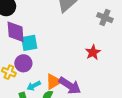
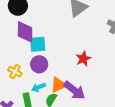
red star: (93, 52) -> (83, 59), moved
purple circle: (23, 63) -> (39, 64), moved

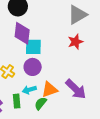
red star: (83, 59) -> (75, 42), moved
purple arrow: (74, 90) -> (76, 89), moved

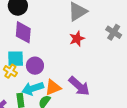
cyan square: (33, 47) -> (16, 59), moved
cyan arrow: (29, 90) -> (33, 88), size x1.5

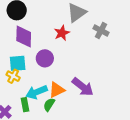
gray cross: (114, 32) -> (101, 31), moved
red star: (77, 39) -> (62, 33), moved
purple circle: (35, 66) -> (45, 58), moved

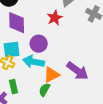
cyan arrow: (37, 92) -> (34, 62), moved, turned 35
green rectangle: (25, 105) -> (13, 87), moved

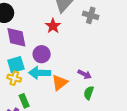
purple arrow: (77, 71) -> (85, 74), size x0.6
green semicircle: (44, 90) -> (89, 93), moved

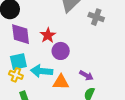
red star: (53, 26) -> (48, 35), moved
purple circle: (42, 54) -> (61, 51), moved
orange triangle: (60, 83) -> (61, 82), turned 36

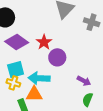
purple diamond: (21, 34) -> (17, 42), turned -45
orange triangle: (61, 82) -> (34, 94), moved

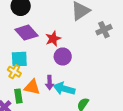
gray cross: (92, 22) -> (104, 30), turned 35
cyan arrow: (39, 78) -> (64, 89), moved
purple arrow: (84, 81) -> (50, 83), moved, turned 48

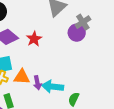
purple circle: (63, 56) -> (77, 33), moved
orange triangle: (32, 87) -> (22, 77), moved

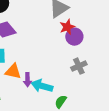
gray cross: (83, 22) -> (79, 66), moved
red star: (34, 39) -> (67, 27), moved

